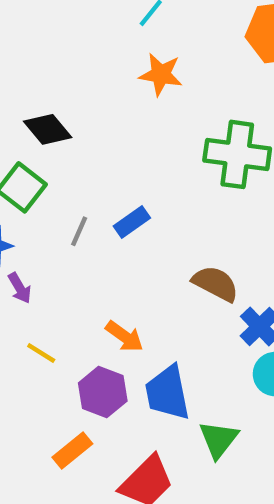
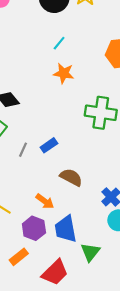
brown semicircle: (216, 284) -> (71, 177), moved

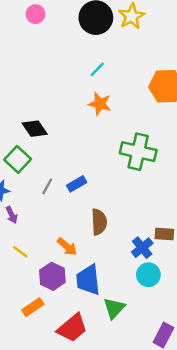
brown semicircle: (71, 177) -> (99, 222), turned 55

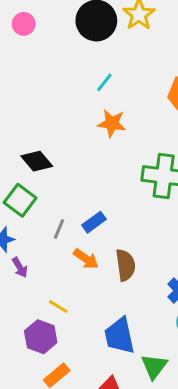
orange arrow: (67, 247) -> (86, 259), moved
yellow line: (20, 252) -> (58, 307), moved
purple hexagon: (52, 276) -> (41, 337), moved

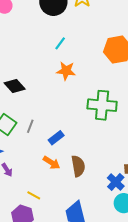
black diamond: (37, 161) -> (15, 86), moved
gray line: (59, 229) -> (30, 126), moved

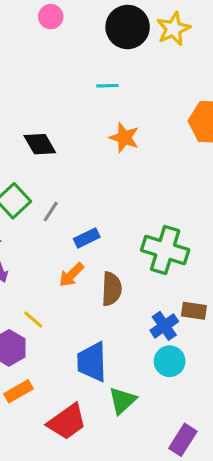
cyan line: (60, 43) -> (107, 86), moved, turned 40
green cross: (102, 105) -> (165, 250), moved
orange arrow: (51, 163) -> (71, 275), turned 90

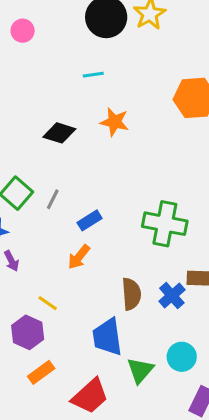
pink circle: (51, 17) -> (23, 31), moved
black diamond: (40, 144) -> (59, 133), moved, turned -36
brown semicircle: (112, 289) -> (131, 294), moved
cyan circle: (170, 361) -> (182, 357), moved

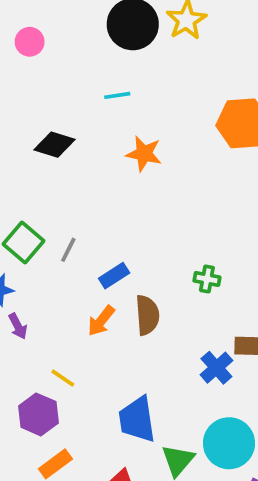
black diamond: (59, 133) -> (54, 145), moved
green cross: (165, 224) -> (207, 279), size x0.5
brown semicircle: (131, 294) -> (147, 315), moved
cyan circle: (182, 357) -> (229, 443), size x1.4

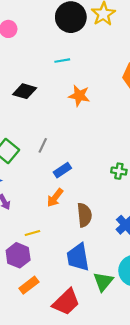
gray line: (68, 250) -> (43, 145), moved
brown semicircle: (147, 315) -> (84, 215), moved
yellow line: (63, 378) -> (32, 233), turned -49

